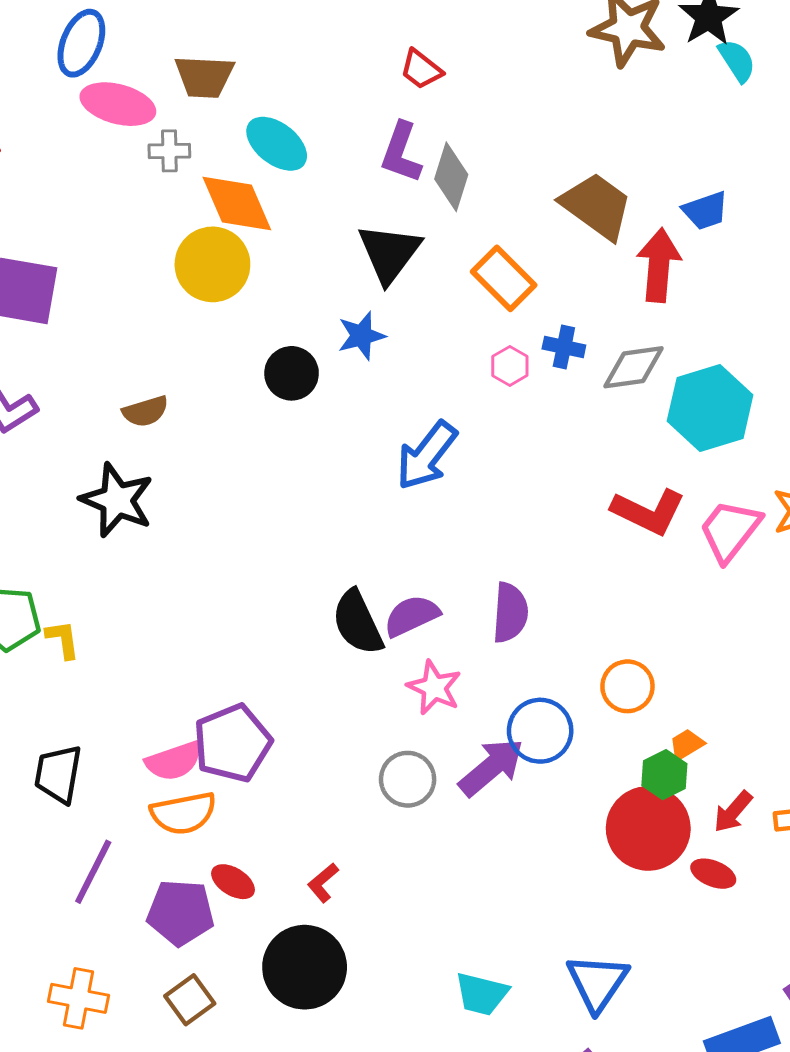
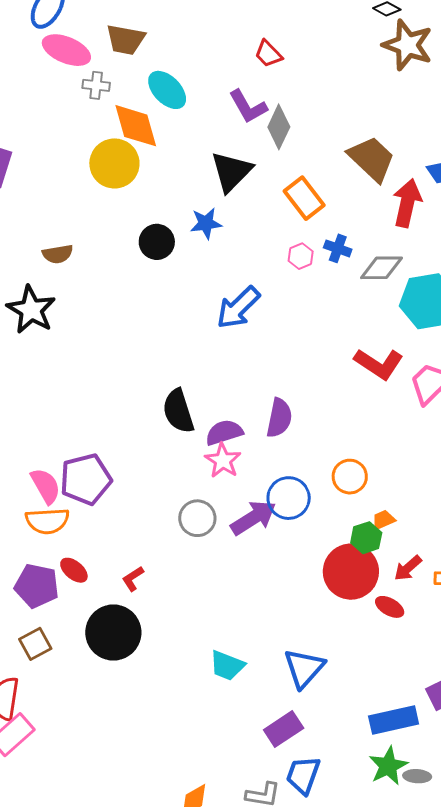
purple L-shape: (401, 153) -> (248, 107), turned -57
purple semicircle: (412, 616) -> (224, 432), moved
pink semicircle: (174, 761) -> (46, 486), turned -108

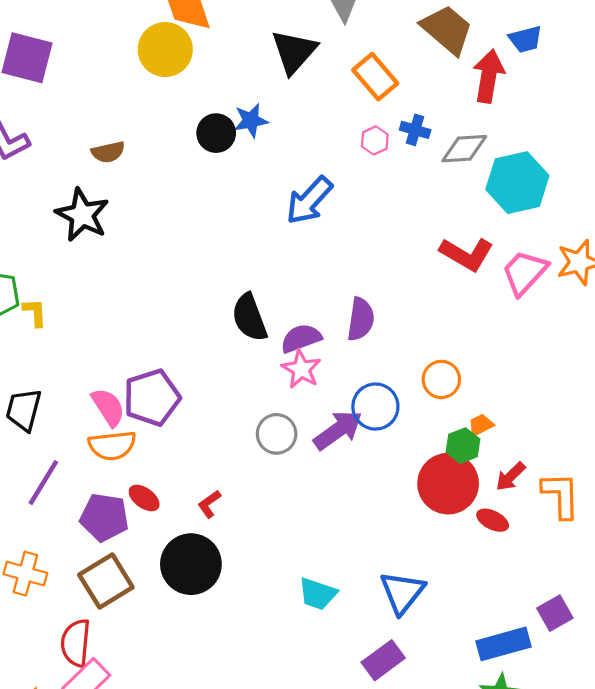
blue star: (206, 223) -> (251, 121), moved
brown square: (35, 644) -> (106, 581), size x1.5

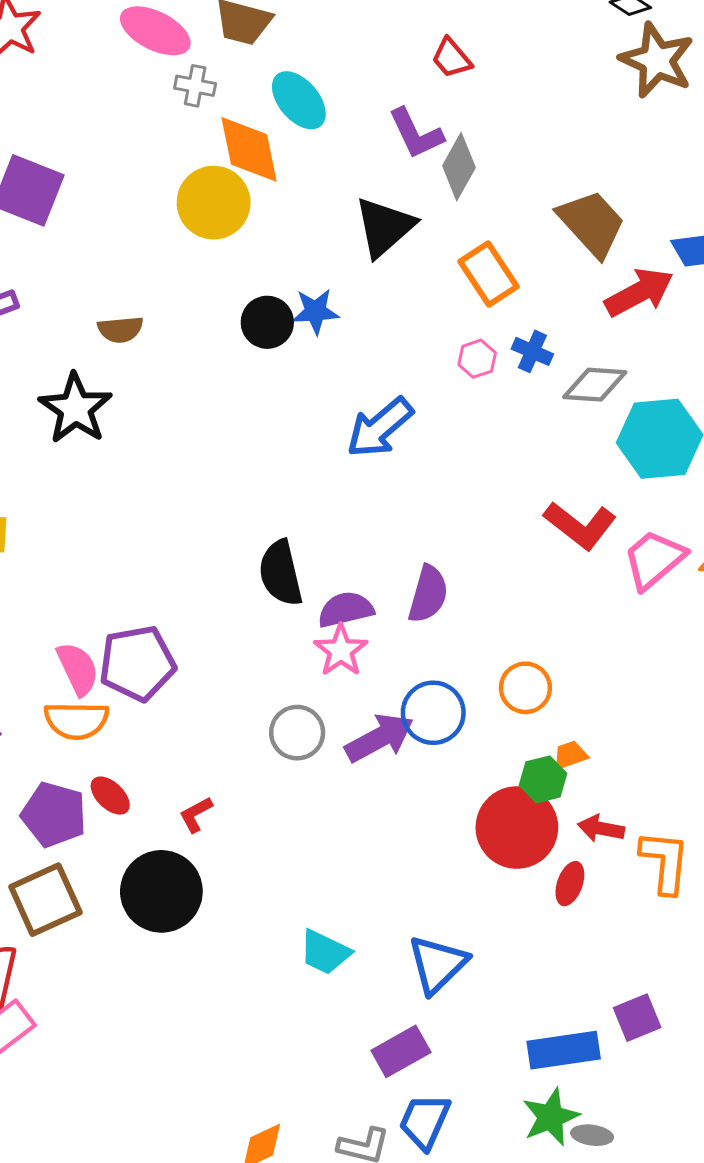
red arrow: (489, 76) -> (639, 292), turned 45
red arrow: (510, 476) -> (601, 829), turned 48
red ellipse: (493, 520) -> (570, 884), turned 76

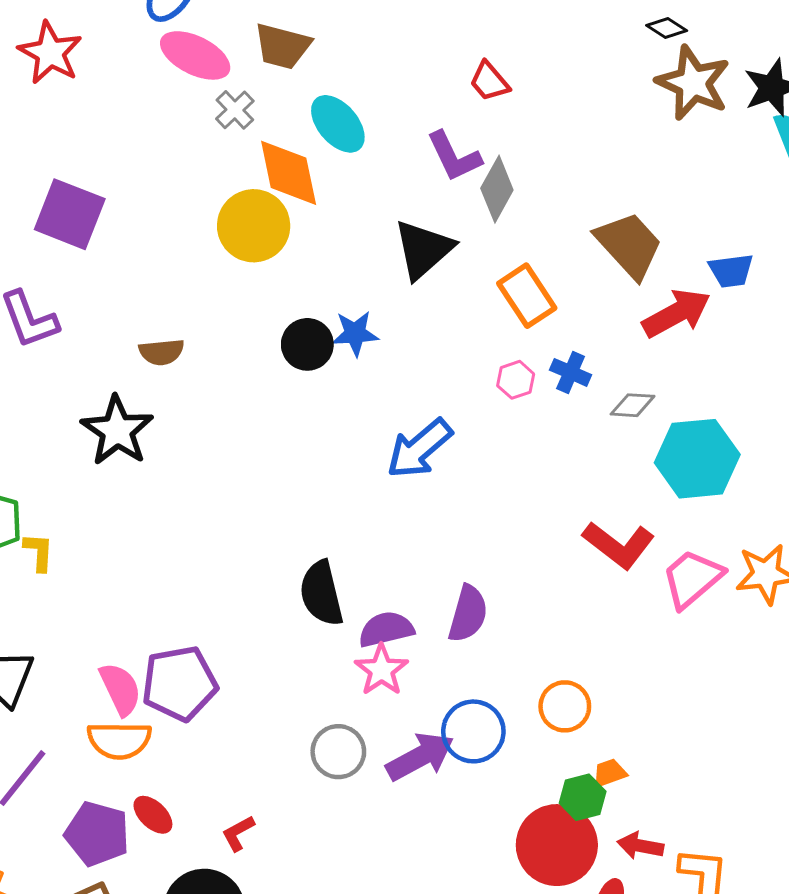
gray cross: (195, 86) -> (235, 110), turned 36
gray diamond: (595, 385) -> (633, 405), size x0.7

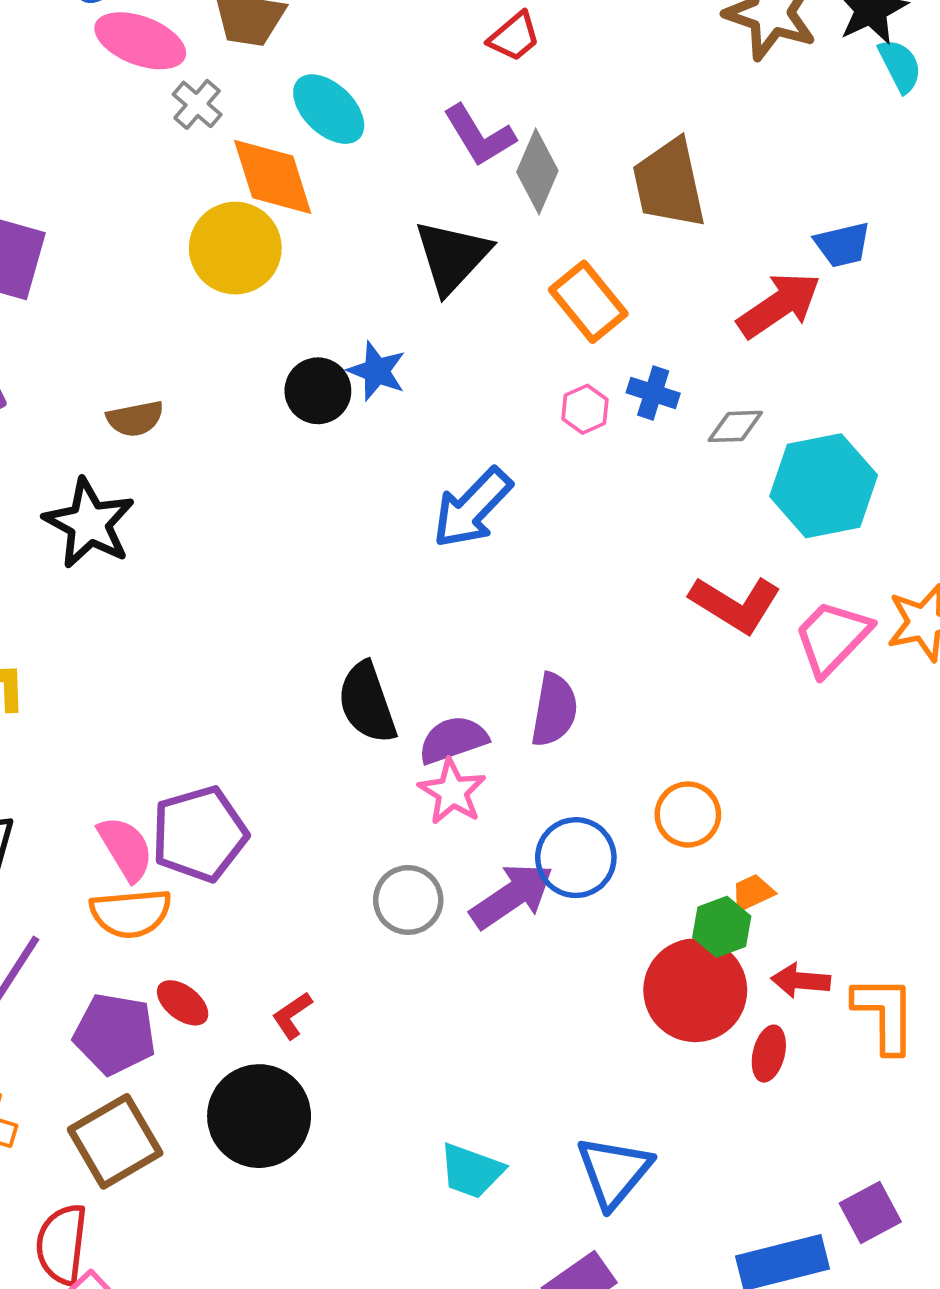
red trapezoid: (489, 82) -> (514, 37), turned -84
brown trapezoid: (629, 245) -> (669, 183), moved, turned -144
blue star: (355, 333) -> (377, 371), turned 30

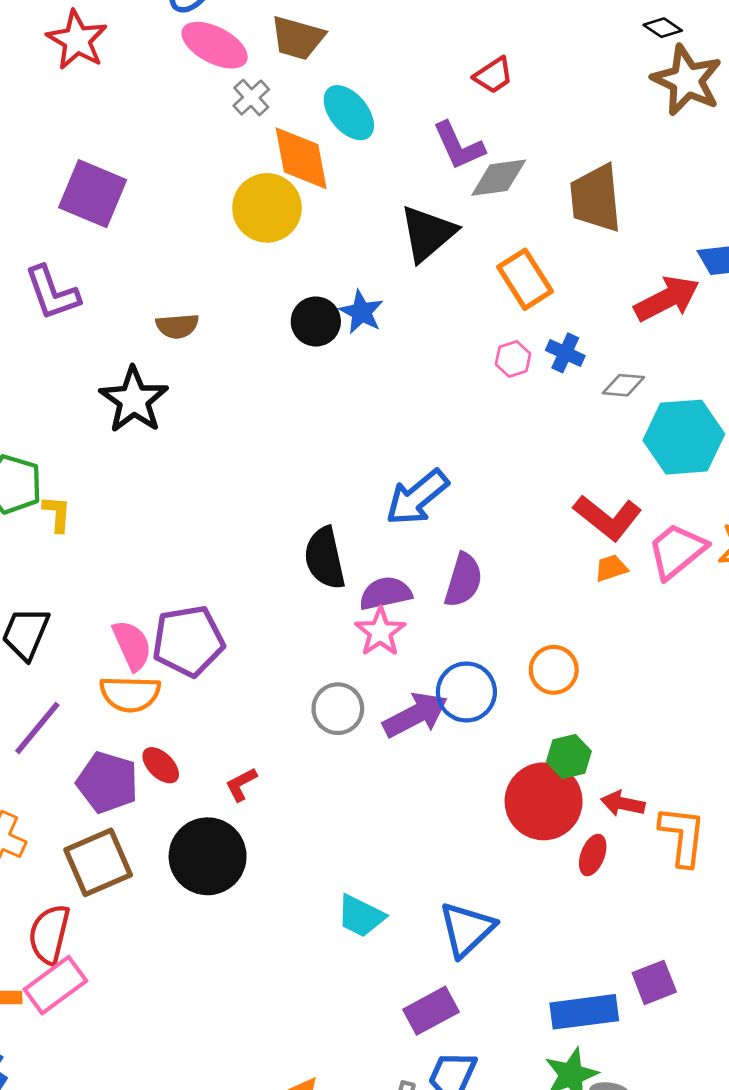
gray diamond: (537, 171) -> (499, 178), turned 52
blue arrow: (472, 508) -> (417, 497), moved
orange trapezoid: (752, 893) -> (611, 568), moved

